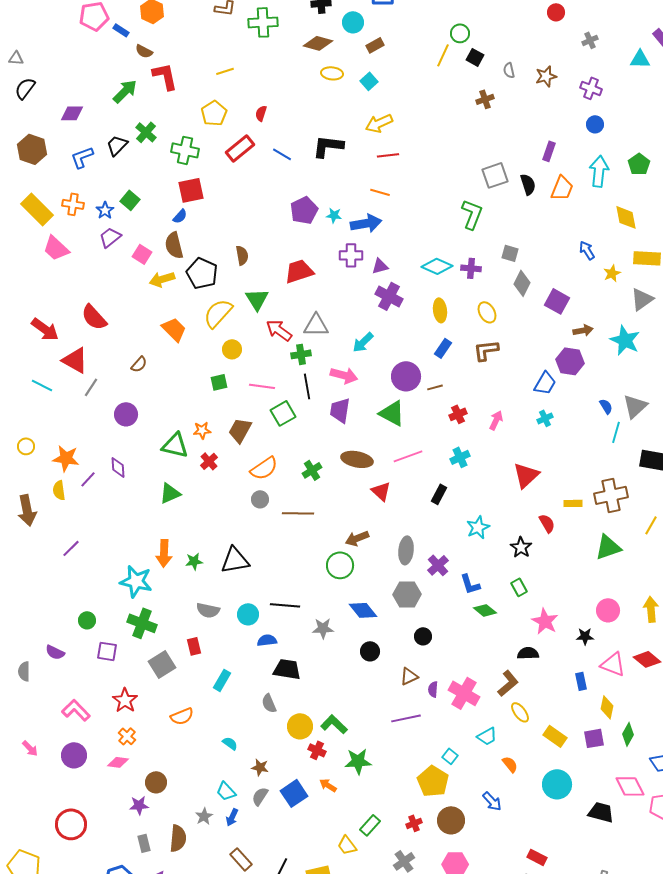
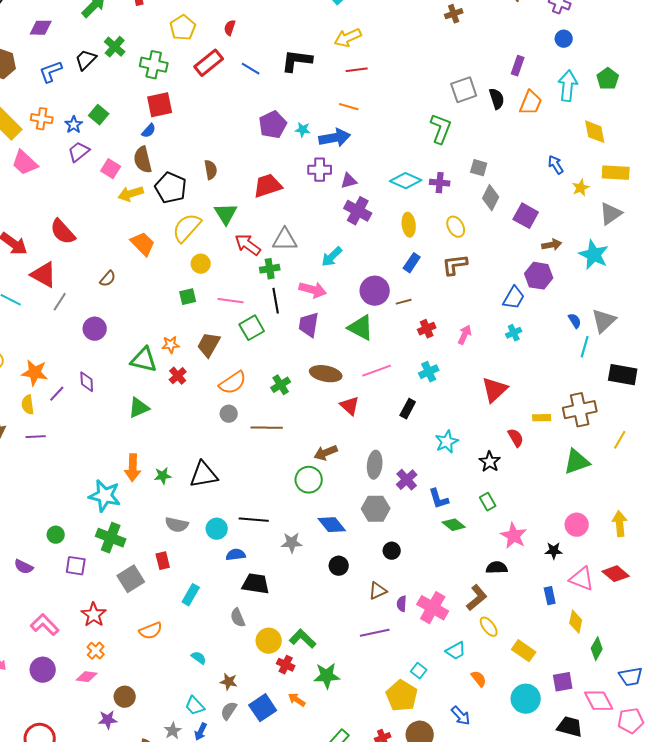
purple line: (71, 548) -> (36, 437), moved, turned 42
purple square: (594, 738) -> (563, 682), moved

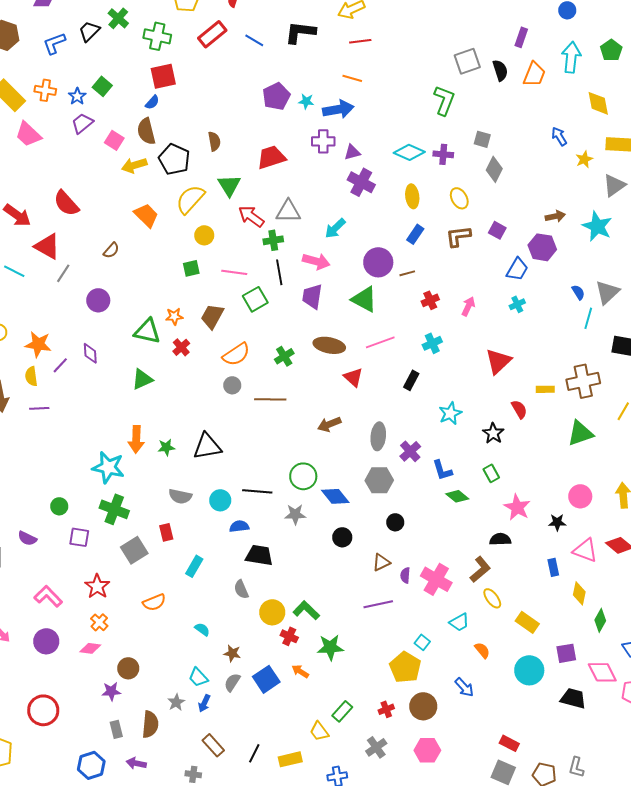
purple square: (526, 216) -> (497, 230), moved, size x0.7
green circle: (309, 480) -> (303, 476), moved

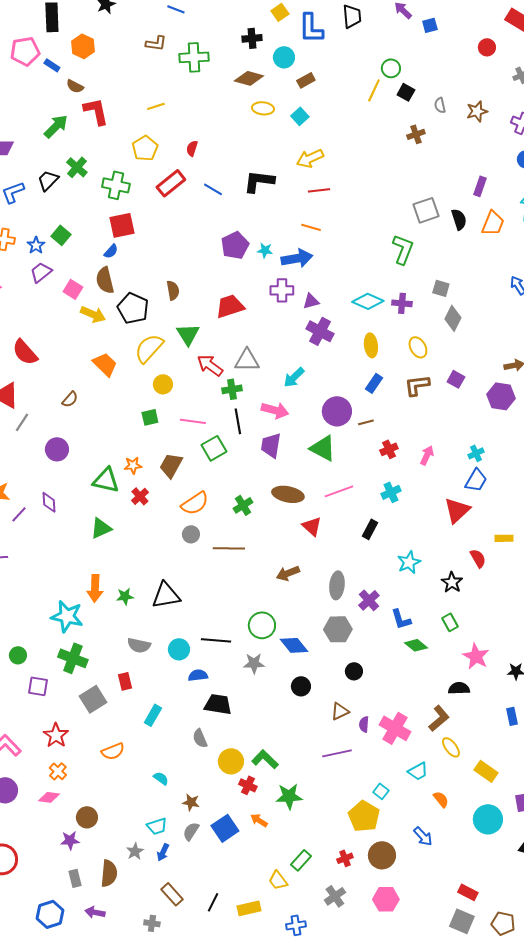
yellow arrow: (134, 165) -> (93, 314), turned -140
blue trapezoid: (517, 269) -> (476, 480), moved
cyan trapezoid: (198, 677) -> (157, 826), turned -65

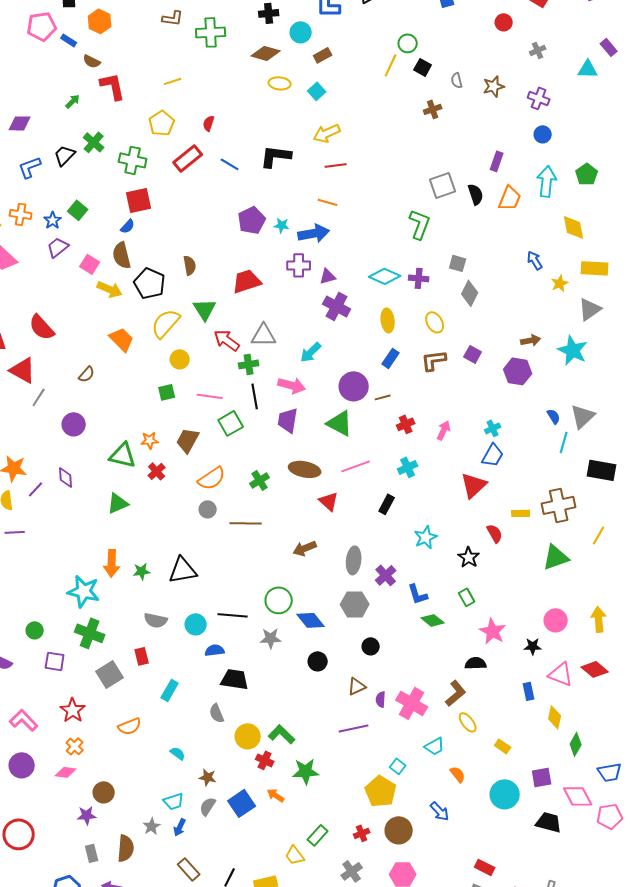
green arrow: (56, 126) -> (73, 101), size x0.6
yellow rectangle: (486, 771) -> (503, 746), size x0.7

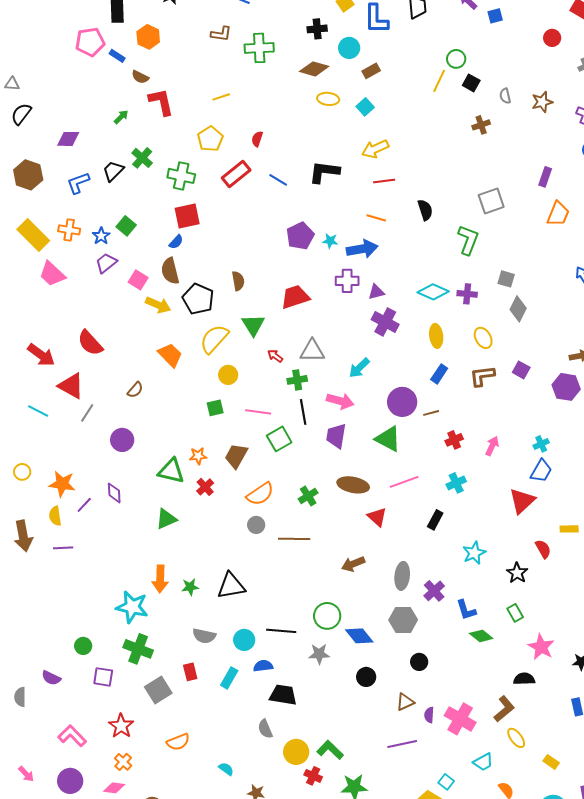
black semicircle: (476, 194) -> (425, 210), moved
red arrow: (227, 340) -> (275, 356), size x0.6
cyan rectangle: (170, 690) -> (229, 678), moved

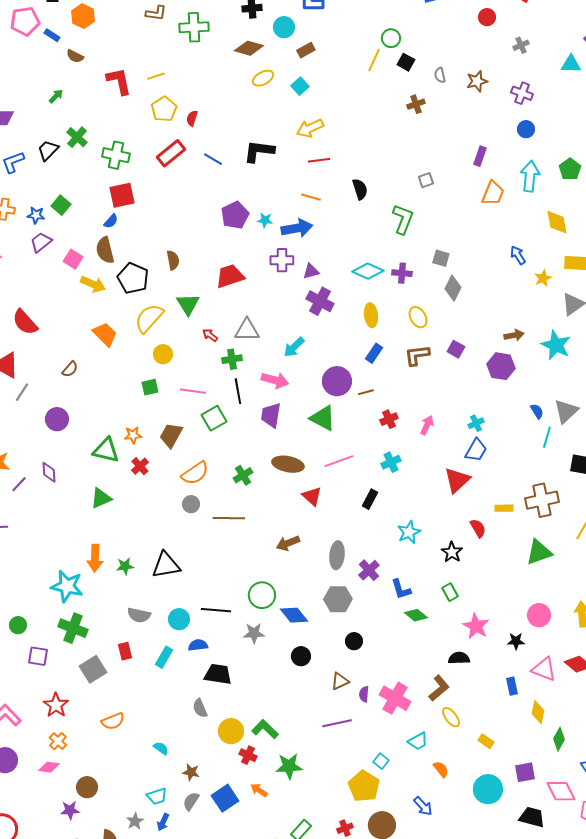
yellow ellipse: (328, 99) -> (263, 78), turned -35
red L-shape: (161, 102) -> (119, 81), moved
yellow pentagon: (210, 139) -> (164, 109), moved
gray square: (491, 201) -> (426, 180), size x0.6
blue star: (101, 236) -> (36, 215), turned -30

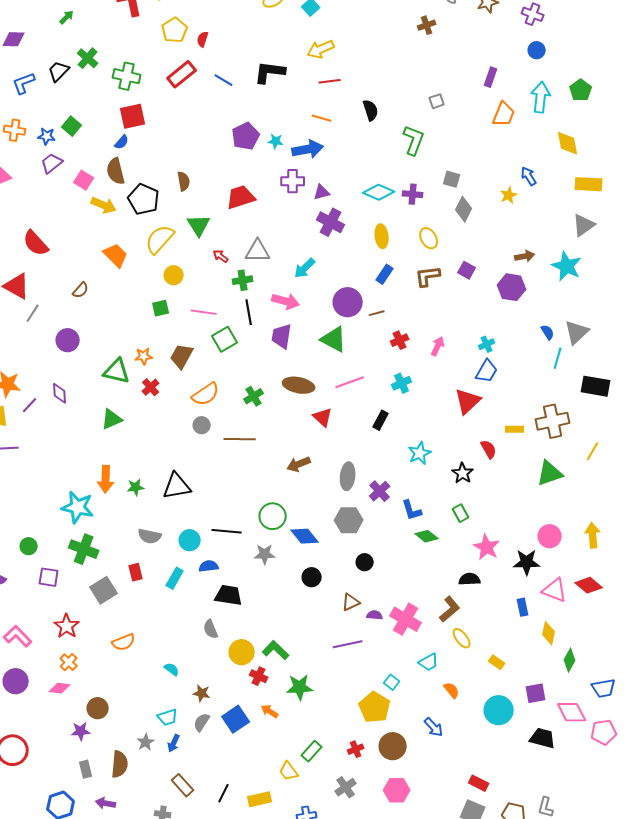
yellow star: (543, 278) -> (509, 195), moved
black star: (516, 641) -> (527, 562), size x1.5
purple semicircle: (364, 694) -> (375, 615), turned 91

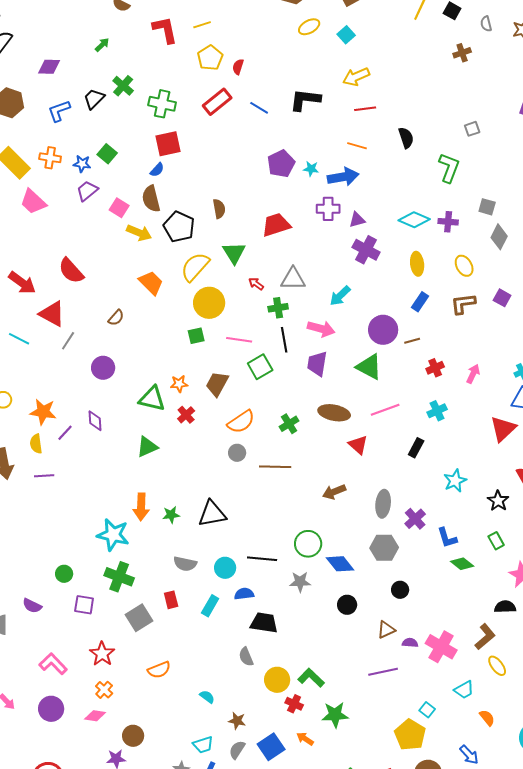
yellow circle: (174, 275) -> (209, 303), size x1.6

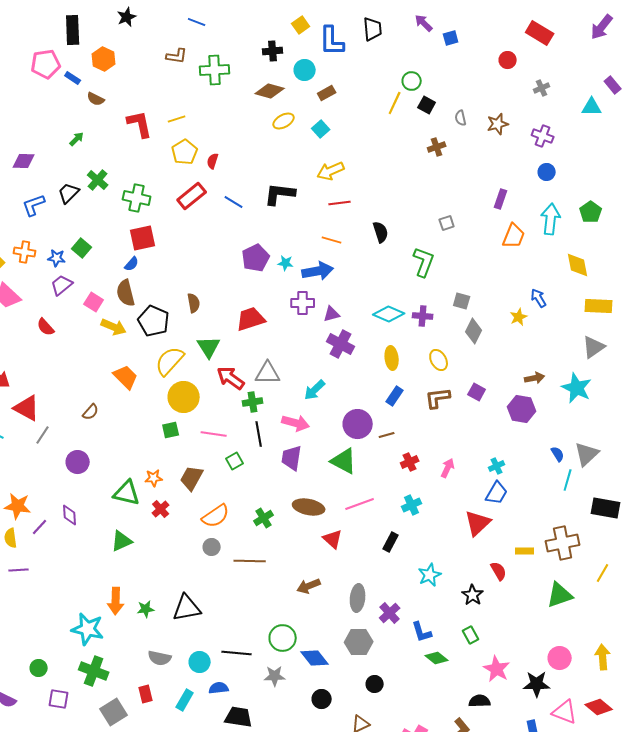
red semicircle: (71, 271) -> (46, 327), moved, size x0.7
red arrow: (256, 284) -> (231, 378), size x1.8
green square: (260, 367) -> (235, 461), size x0.7

